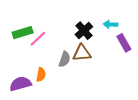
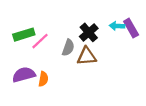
purple rectangle: (124, 43) -> (131, 28), moved
gray semicircle: (64, 59) -> (68, 48), moved
purple semicircle: (20, 84) -> (24, 75), moved

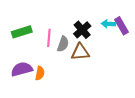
pink line: (40, 41) -> (49, 38), moved, turned -42

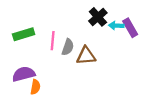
black cross: (82, 30) -> (98, 17), moved
orange semicircle: (40, 73) -> (35, 87), moved

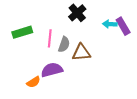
black cross: (98, 17) -> (77, 13), moved
purple semicircle: (24, 74) -> (52, 70), moved
orange semicircle: (35, 87) -> (33, 82), turned 48

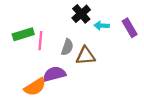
cyan arrow: (110, 24) -> (102, 26), moved
pink line: (50, 38) -> (40, 41), moved
orange semicircle: (33, 82) -> (35, 87), size x1.5

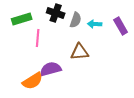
black cross: (81, 14) -> (56, 13), moved, turned -30
green rectangle: (23, 34) -> (22, 19), moved
gray semicircle: (67, 47) -> (76, 20), moved

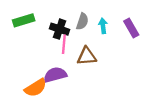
black cross: (56, 13) -> (60, 29), moved
cyan arrow: (95, 24) -> (103, 26), turned 80
pink line: (38, 38) -> (64, 44), moved

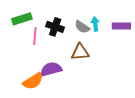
gray semicircle: (82, 21) -> (82, 27), moved, turned 105
purple rectangle: (131, 28) -> (121, 26), turned -60
pink line: (64, 44) -> (35, 36), moved

